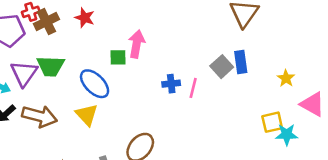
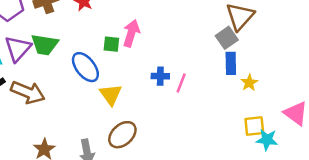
gray square: (222, 67) -> (227, 38), moved
yellow star: (286, 78) -> (249, 83), moved
yellow triangle: (87, 115) -> (111, 95), moved

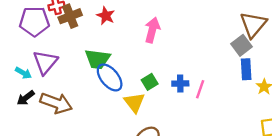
pink arrow: (131, 33) -> (152, 30), moved
green square: (111, 44) -> (150, 82), moved, turned -35
green trapezoid: (45, 45) -> (98, 59), moved

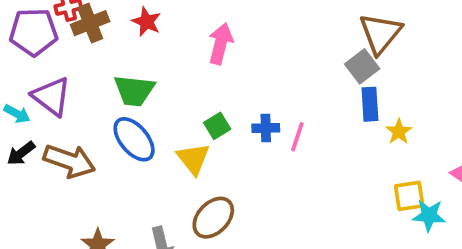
purple triangle: (45, 62) -> (51, 96), turned -32
blue ellipse: (110, 77) -> (134, 139), moved

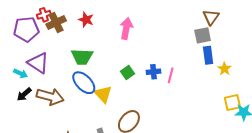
brown triangle: (380, 33) -> (211, 17), size x0.7
gray square: (362, 66) -> (203, 35), turned 30
yellow triangle: (193, 159) -> (103, 94), moved

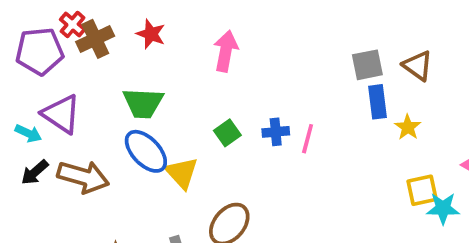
red cross: (44, 15) -> (73, 24), turned -32
brown triangle: (211, 17) -> (418, 66), moved, turned -30

